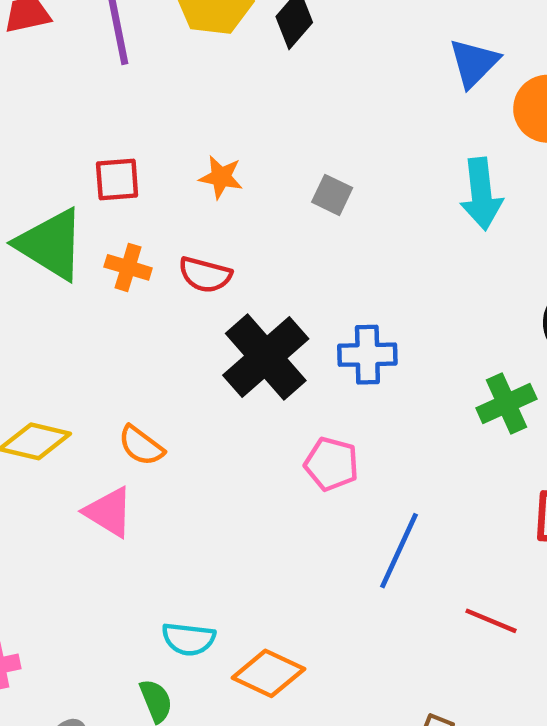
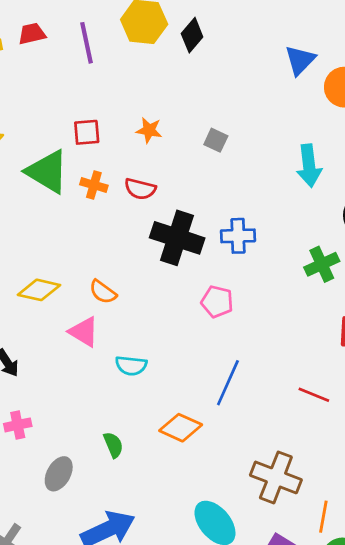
cyan arrow: (481, 194) -> (309, 166), moved
black cross: (266, 357) -> (177, 238), turned -30
blue line: (399, 551) -> (228, 383), moved
cyan semicircle: (189, 639) -> (131, 366), moved

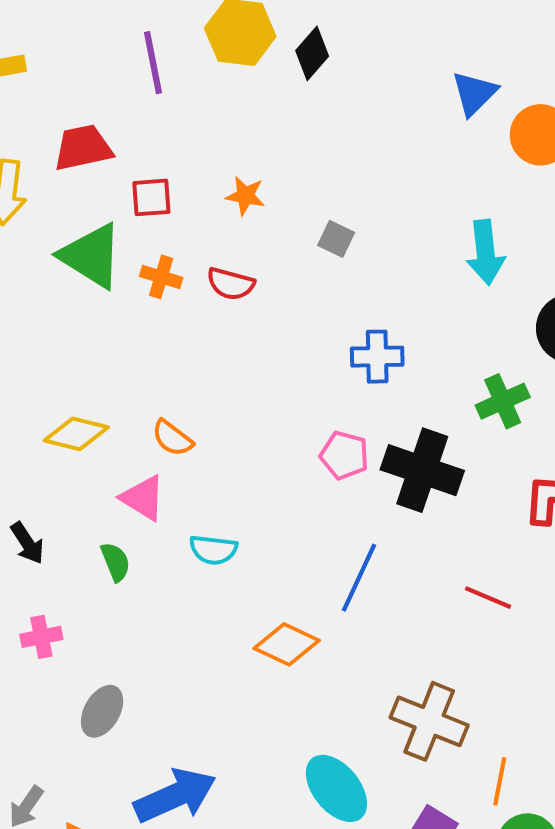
red trapezoid: (32, 34) -> (83, 148), moved, size x1.4
gray square: (216, 140) -> (336, 239), moved
black cross: (177, 238) -> (422, 470), moved
green semicircle: (113, 445) -> (116, 562), moved

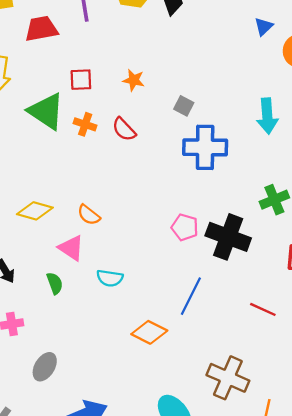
blue triangle: (474, 93) -> (264, 27), size x0.7
red trapezoid: (83, 148) -> (41, 29), moved
red semicircle: (231, 284) -> (124, 129), turned 30
blue cross: (377, 357) -> (205, 147), moved, size x1.5

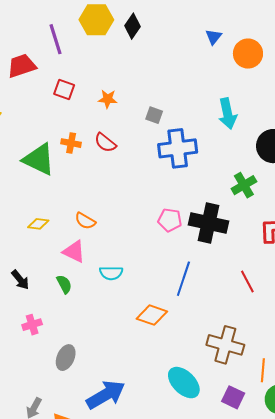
red square: (81, 80) -> (64, 89), moved, turned 30
green triangle: (46, 111) -> (39, 159), moved
yellow diamond: (35, 211) -> (38, 224), size x0.7
red line: (263, 309) -> (247, 281), turned 45

